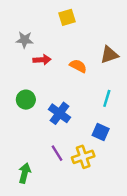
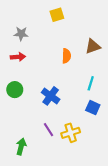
red arrow: (42, 60) -> (18, 57), moved
orange semicircle: (78, 66) -> (66, 56), turned 64
green circle: (26, 100) -> (15, 90), moved
blue square: (101, 132) -> (93, 108), moved

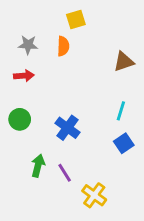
orange semicircle: (66, 56) -> (63, 46), moved
blue square: (93, 108) -> (124, 143), turned 32
yellow cross: (71, 133) -> (94, 195), moved, turned -36
green arrow: (21, 147) -> (38, 166), moved

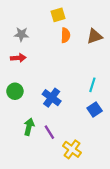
orange semicircle: (63, 46) -> (66, 35), moved
brown triangle: (124, 62) -> (95, 36), moved

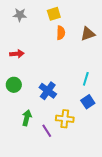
gray star: (21, 34) -> (20, 15), moved
purple line: (49, 132) -> (47, 131), moved
yellow cross: (72, 149) -> (65, 119), moved, turned -30

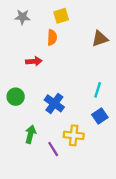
orange semicircle: (61, 33) -> (52, 37), moved
red arrow: (17, 54) -> (34, 61), moved

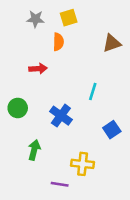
gray star: (22, 17) -> (35, 19), moved
cyan line: (98, 90) -> (93, 91), moved
yellow cross: (74, 135) -> (83, 164), moved
purple line: (53, 149) -> (60, 184), moved, turned -49

